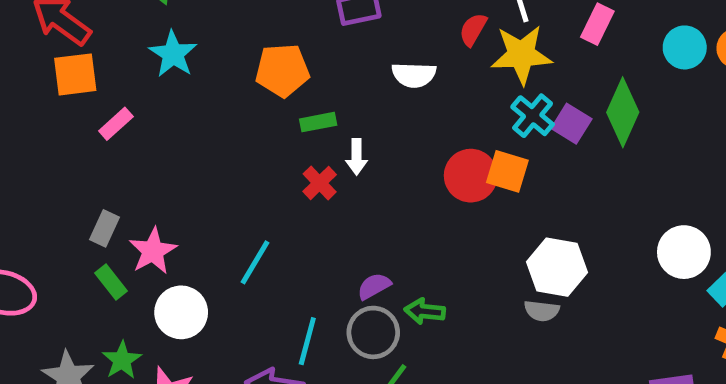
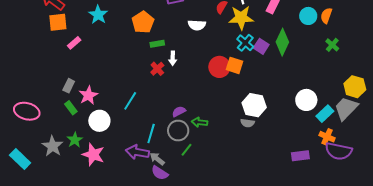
orange pentagon: (282, 70) -> (143, 22), turned -30

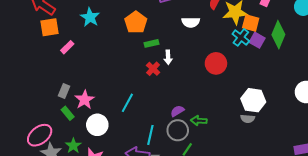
orange square: (234, 65) -> (251, 23), moved
pink ellipse: (27, 111) -> (40, 135), moved, turned -50

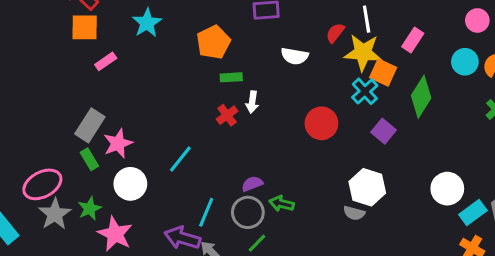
purple square: (257, 40) -> (383, 131), moved
gray rectangle: (64, 91) -> (90, 125), size x1.5

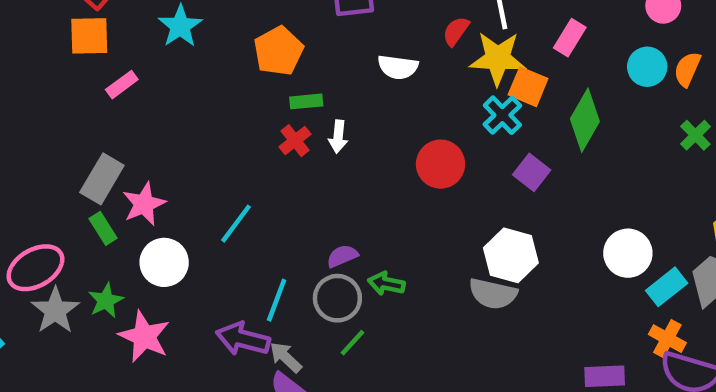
red cross: (227, 115) -> (295, 141), moved
gray semicircle: (354, 213) -> (493, 294), size x1.5

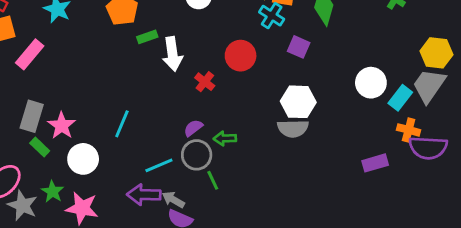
pink rectangle: (122, 85) -> (30, 54), size x1.5
white arrow: (338, 137) -> (172, 54), size x1.6
red cross: (295, 141) -> (205, 82), moved
cyan line: (277, 300) -> (159, 165), turned 60
green line: (352, 343) -> (213, 180), turned -54

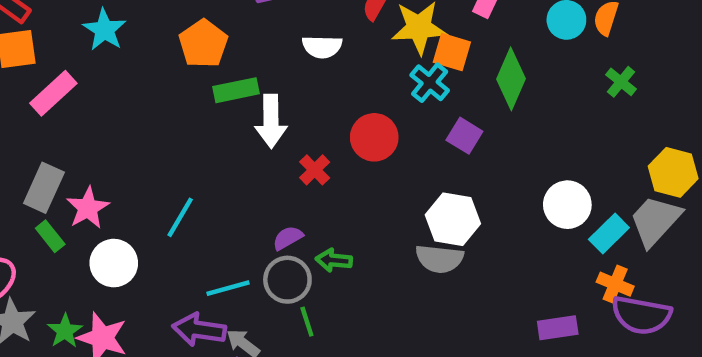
green rectangle: (147, 37) -> (236, 90), size x1.4
green star: (52, 192) -> (65, 331), moved

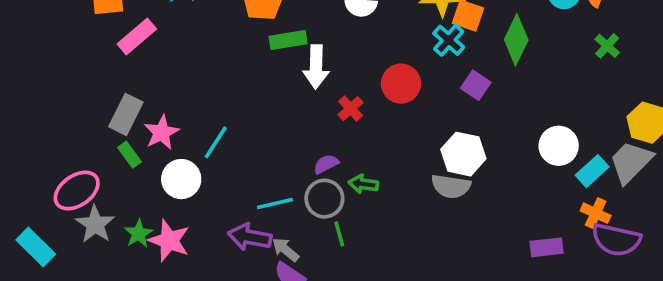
cyan line: (180, 217) -> (216, 142), moved

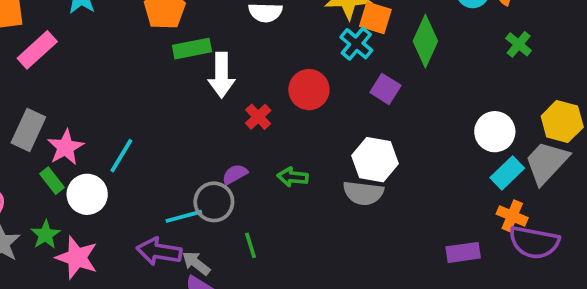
white circle: (559, 146) -> (495, 132), moved
green rectangle: (129, 155) -> (52, 181), moved
green arrow: (363, 184) -> (293, 177), moved
gray circle: (324, 199) -> (214, 202), moved
green star: (138, 234) -> (45, 235), moved

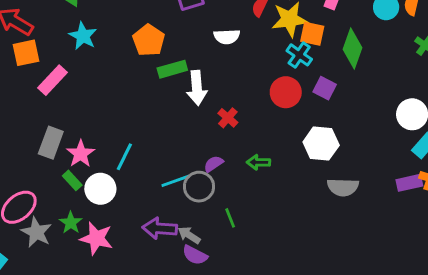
red circle: (309, 90) -> (286, 92), moved
gray semicircle: (363, 193) -> (343, 187), moved
cyan line: (184, 216) -> (175, 181), moved
purple rectangle: (463, 252) -> (409, 183), moved

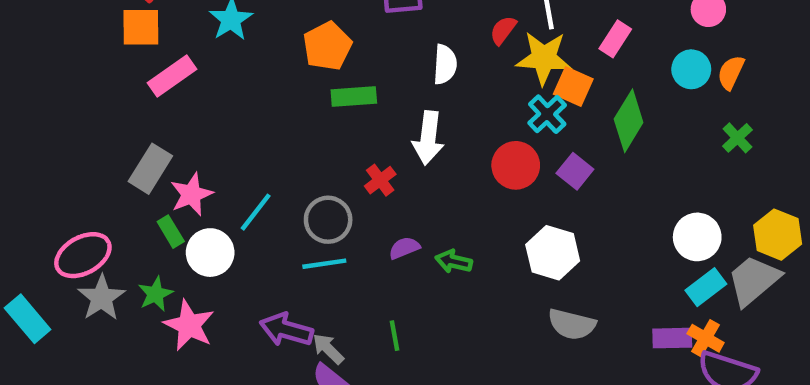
white semicircle: (227, 37) -> (445, 64), turned -95
white arrow: (197, 88) -> (428, 138), moved
red cross: (228, 118) -> (380, 180), moved
purple semicircle: (213, 164) -> (404, 248), moved
gray circle: (199, 187) -> (328, 220), moved

